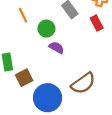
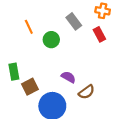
purple semicircle: (56, 48) -> (68, 77), moved
brown semicircle: (83, 83) -> (87, 92), size x0.7

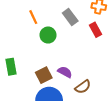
orange line: (29, 27) -> (33, 17), moved
brown square: (30, 87) -> (44, 75), moved

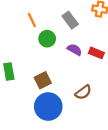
red rectangle: (96, 30) -> (96, 53), moved, turned -40
purple semicircle: (65, 72) -> (74, 50), moved

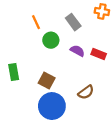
brown square: (43, 80) -> (47, 81), turned -35

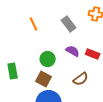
green circle: (51, 40) -> (48, 59), moved
brown semicircle: (86, 92) -> (81, 79), moved

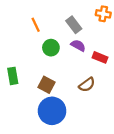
purple semicircle: (73, 51) -> (78, 45), moved
green circle: (48, 59) -> (51, 48), moved

